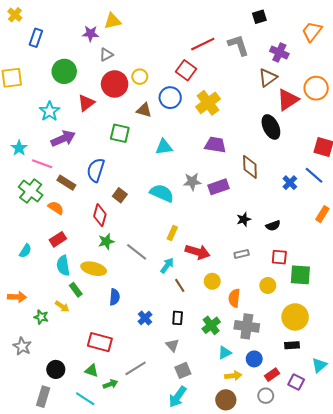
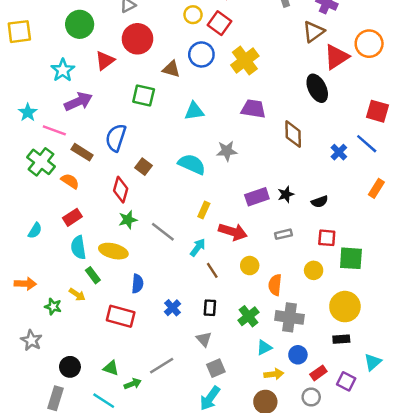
yellow circle: (140, 77) -> (193, 15), moved
purple rectangle: (218, 187) -> (257, 197), moved
red rectangle: (100, 342) -> (121, 316), moved

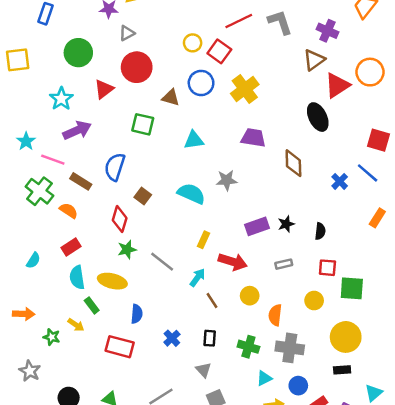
black semicircle: (320, 202) -> (320, 231), turned -63
green cross: (248, 316) -> (248, 347), turned -35

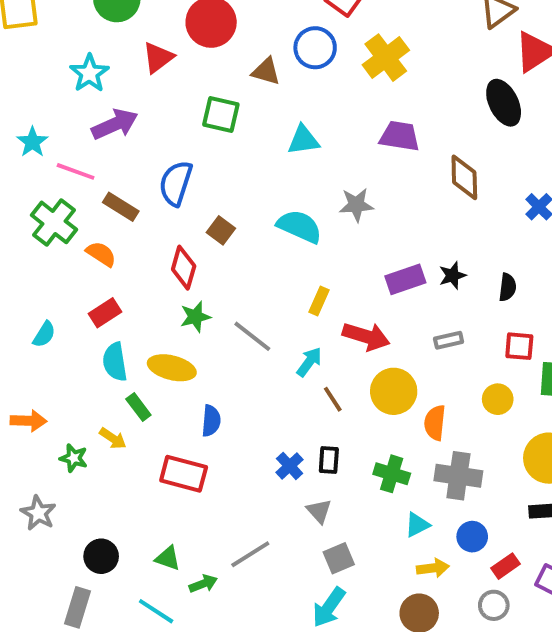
yellow circle: (250, 296) -> (394, 391), size x1.5
blue cross: (172, 338) -> (290, 466), moved

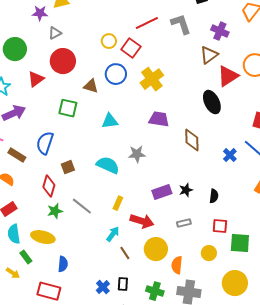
brown square: (221, 230) -> (68, 167), turned 32
gray line: (252, 336) -> (82, 206), moved

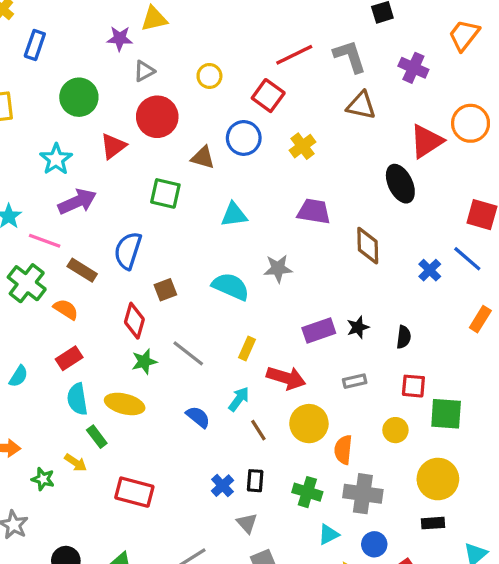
yellow circle: (109, 41) -> (209, 76), moved
brown triangle: (209, 55) -> (361, 105), moved, turned 48
yellow cross: (152, 79) -> (302, 146), size x0.7
blue semicircle: (63, 264) -> (198, 417), moved, turned -56

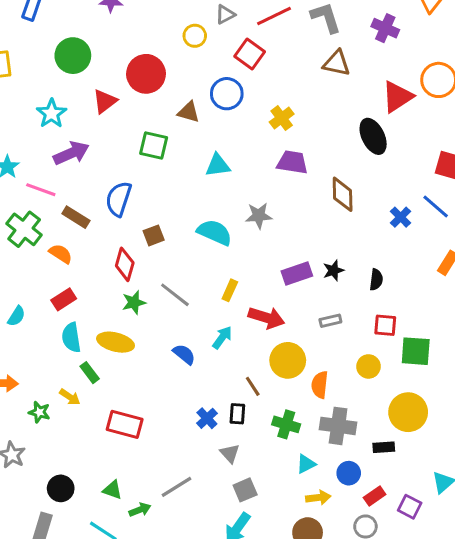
gray triangle: (144, 71) -> (225, 14), moved
yellow cross: (302, 146) -> (282, 118), moved
brown line: (258, 430) -> (253, 386), moved
black rectangle: (433, 523) -> (384, 447), moved

